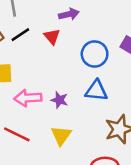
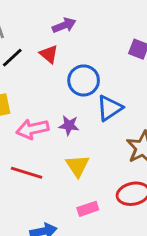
blue circle: (95, 54) -> (84, 80), moved
blue triangle: (96, 91) -> (110, 108), turned -30

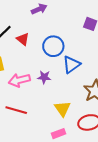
red triangle: (49, 54) -> (23, 39), moved
yellow triangle: (77, 166) -> (63, 109), moved

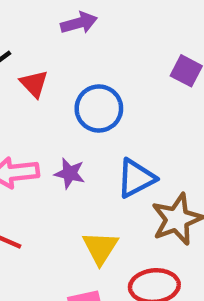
blue triangle: (72, 65) -> (136, 178), moved

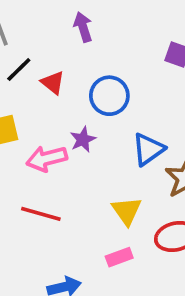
purple arrow: (79, 23) -> (83, 27), turned -84
purple star: (70, 173) -> (83, 139), moved, turned -30

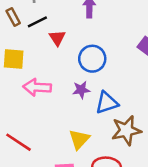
purple star: (83, 139) -> (81, 90), moved
red line: (41, 214) -> (19, 142), moved

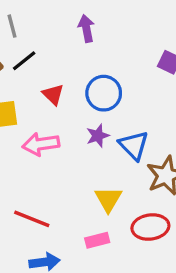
red triangle: (57, 38) -> (53, 94), moved
blue triangle: (107, 103) -> (134, 145), turned -45

